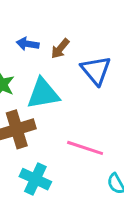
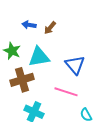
blue triangle: (96, 70) -> (75, 65), moved

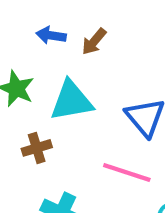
brown cross: (22, 80) -> (37, 148), size x0.6

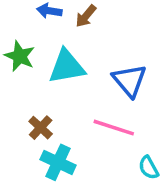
brown cross: (37, 148) -> (41, 128), moved, turned -30

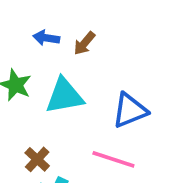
blue triangle: (129, 81) -> (130, 110), turned 48

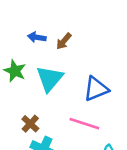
cyan triangle: (64, 96) -> (50, 79), turned -40

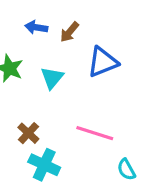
cyan triangle: (50, 79) -> (52, 78), size x0.7
blue triangle: (96, 89) -> (103, 62), moved

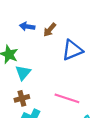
cyan triangle: (52, 78) -> (23, 73), moved
brown cross: (28, 133) -> (22, 98), turned 32

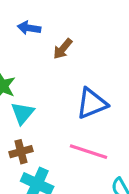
blue arrow: (27, 26) -> (29, 28), moved
blue triangle: (72, 50) -> (92, 103), moved

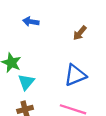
brown arrow: (63, 49) -> (80, 33), moved

